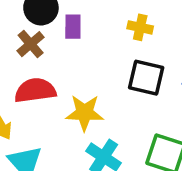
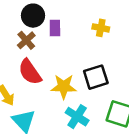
black square: (146, 78) -> (96, 77), moved, turned -30
red semicircle: (35, 90) -> (30, 72), turned -116

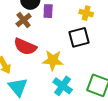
red semicircle: (30, 72) -> (25, 47), turned -35
black square: (96, 77) -> (79, 37), moved

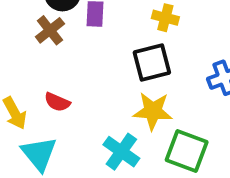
red semicircle: (25, 47) -> (57, 102), moved, size x0.6
yellow star: (53, 60) -> (153, 111), moved

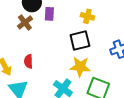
red semicircle: (57, 102) -> (28, 61), turned 64

